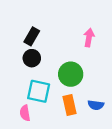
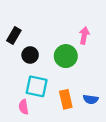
black rectangle: (32, 36) -> (14, 36), moved
green circle: (71, 74) -> (66, 56), moved

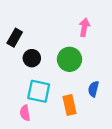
pink arrow: (84, 36) -> (84, 27), moved
blue semicircle: (91, 99) -> (93, 89), moved, turned 96

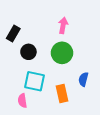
pink arrow: (84, 27) -> (63, 25), moved

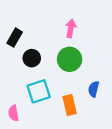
cyan square: (35, 81) -> (39, 91), turned -30
pink semicircle: (22, 101) -> (13, 113), moved

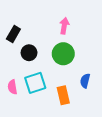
pink semicircle: (13, 113) -> (12, 87), moved

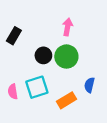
black circle: (29, 53) -> (43, 55), moved
orange rectangle: (63, 95) -> (66, 100), turned 72

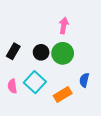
black rectangle: (14, 36) -> (13, 51), moved
cyan square: (37, 87) -> (35, 82), turned -30

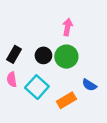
blue semicircle: (84, 80) -> (89, 85), turned -72
pink semicircle: (12, 86) -> (12, 79), moved

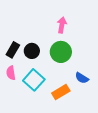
black circle: (43, 55) -> (32, 51), moved

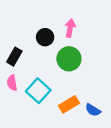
black circle: (32, 51) -> (45, 37), moved
blue semicircle: (82, 78) -> (93, 110), moved

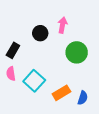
green circle: (69, 59) -> (77, 52), moved
blue semicircle: (93, 110) -> (83, 98), turned -104

